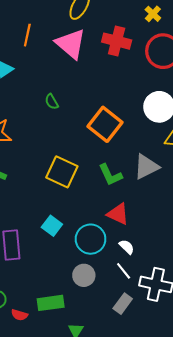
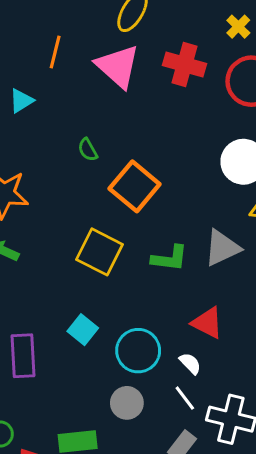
orange square: (105, 124) -> (135, 186), moved
green L-shape: (110, 175) -> (170, 258), turned -60
red triangle: (118, 214) -> (207, 323), moved

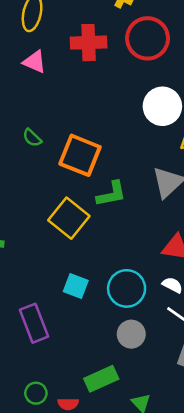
pink triangle: (118, 66) -> (35, 62), size x0.6
yellow square: (100, 252) -> (69, 218), turned 30
green L-shape: (170, 258) -> (111, 194), moved

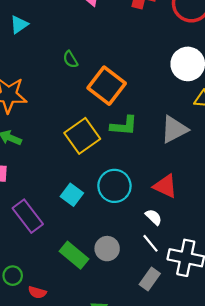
cyan circle: (127, 288) -> (114, 186), moved
purple rectangle: (34, 323) -> (28, 216), turned -32
green rectangle: (101, 379) -> (74, 255), moved, turned 48

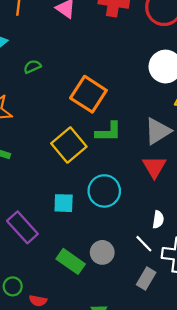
green semicircle: (70, 59) -> (32, 67), moved, turned 102
red triangle: (165, 186) -> (154, 167), moved, turned 40
cyan square: (72, 195) -> (64, 203), turned -30
white semicircle: (154, 217) -> (158, 220), moved, turned 60

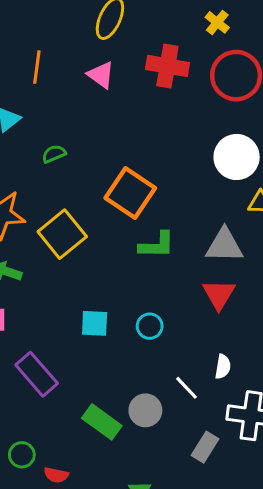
gray triangle: (158, 131) -> (224, 245), turned 32
yellow square: (69, 145) -> (62, 234), moved
cyan circle: (104, 191) -> (150, 326), size x0.6
cyan square: (64, 203) -> (95, 323), moved
white line: (144, 244) -> (186, 388), moved

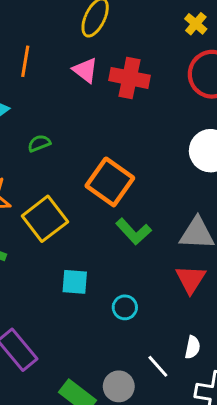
red cross: (167, 66) -> (129, 78), moved
green L-shape: (157, 245) -> (134, 231), turned 45
cyan square: (95, 323) -> (75, 282), moved

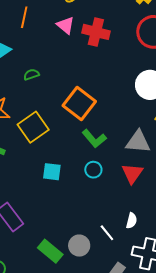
cyan circle: (125, 307) -> (93, 170), moved

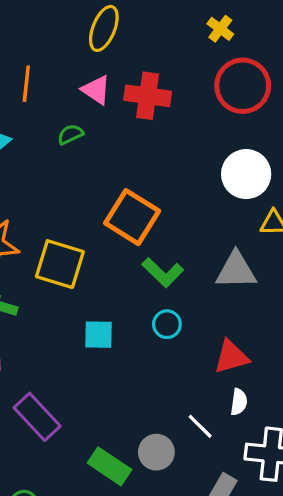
green semicircle: (31, 75) -> (70, 134), moved
yellow square: (33, 127) -> (60, 264), turned -32
red triangle: (132, 173) -> (231, 357), moved, turned 45

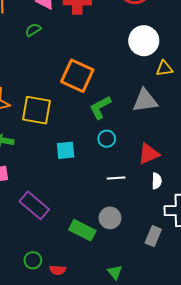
green L-shape: (163, 272) -> (100, 107), turned 115
white line: (200, 426) -> (116, 178), moved, turned -42

